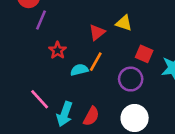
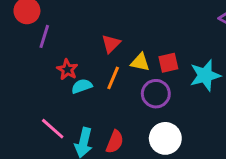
yellow triangle: (124, 23) -> (140, 62), moved
red square: (144, 54) -> (168, 63), turned -30
cyan semicircle: (79, 70) -> (82, 86), moved

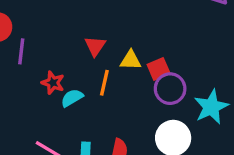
red square: (168, 63) -> (159, 69), moved
cyan star: (205, 75) -> (211, 107), moved
purple circle: (156, 94) -> (170, 89), moved

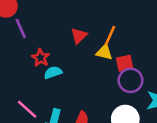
purple line: (21, 51) -> (21, 29), turned -42
orange line: (104, 83) -> (110, 36), moved

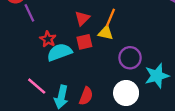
red square: (125, 63) -> (84, 42), moved
cyan semicircle: (53, 72) -> (59, 52), size x1.5

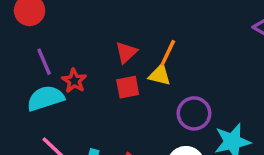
purple line: (29, 13) -> (44, 62), moved
cyan semicircle: (59, 52) -> (45, 98), moved

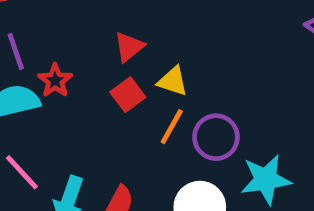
orange line: (168, 53) -> (172, 127), moved
red square: (128, 87) -> (128, 95), turned -30

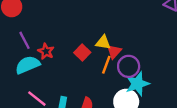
red triangle: (129, 47) -> (114, 52), moved
cyan star: (266, 180) -> (137, 84), moved

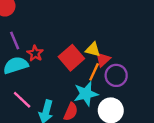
red square: (82, 53) -> (71, 58), size x1.5
cyan star: (137, 84) -> (86, 94), moved

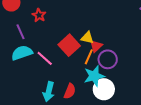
red star: (35, 53) -> (39, 15), moved
cyan star: (86, 94) -> (94, 76), moved
pink line: (22, 100) -> (45, 58), moved

